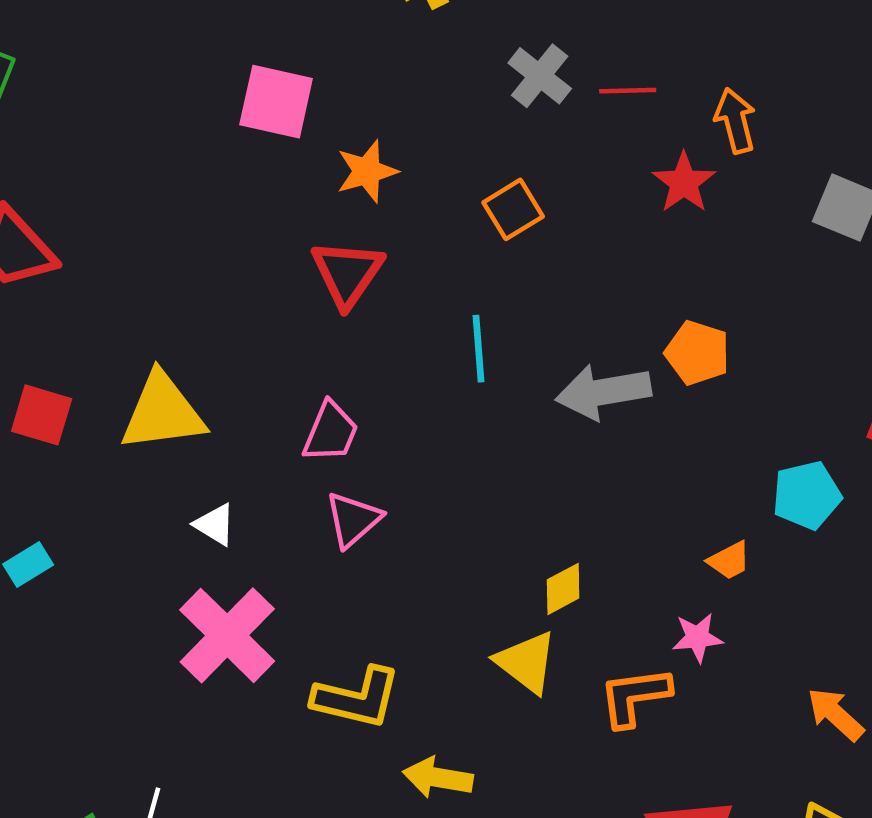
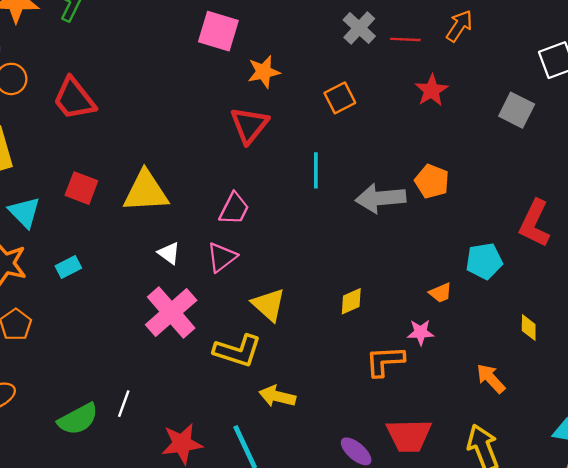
orange arrow: (735, 121) -> (459, 26), moved, turned 44
pink triangle: (353, 520) -> (222, 257), moved
yellow triangle: (526, 662) -> (269, 305), moved

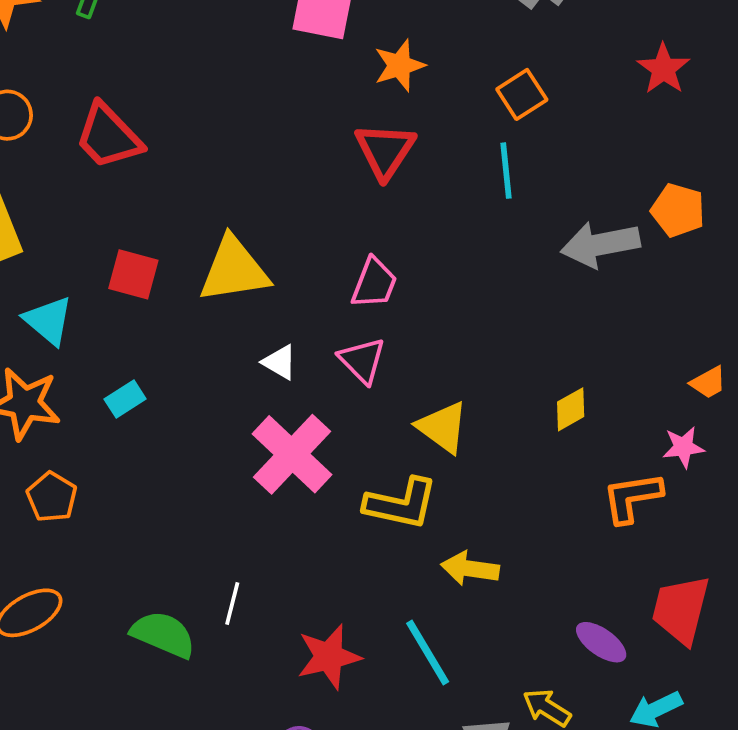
cyan line: (316, 170) -> (506, 171), moved
pink triangle: (222, 257) -> (362, 360), turned -32
green semicircle: (78, 419) -> (163, 634), turned -123
red trapezoid: (409, 436) -> (681, 610), turned 111

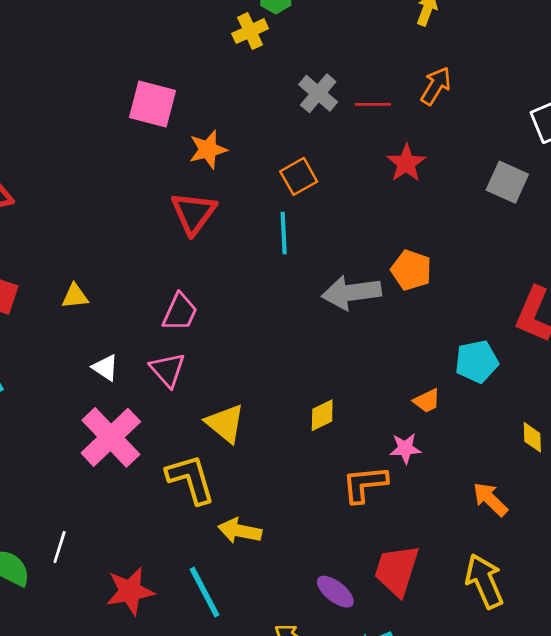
yellow triangle: (234, 270) -> (75, 296), size x0.5
yellow L-shape: (401, 504) -> (191, 479), turned -122

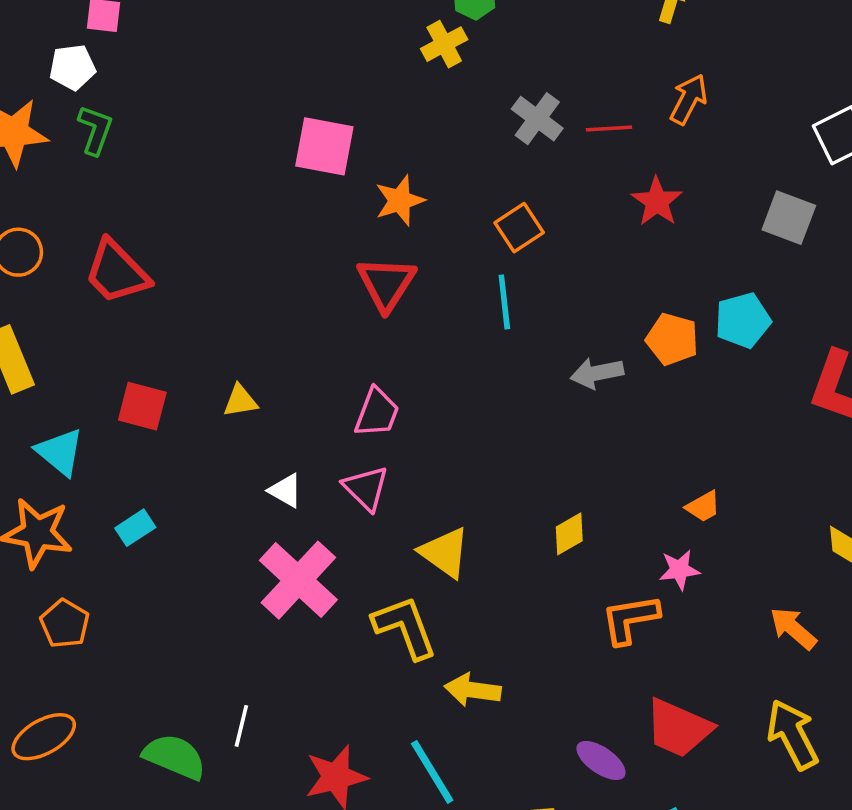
gray arrow: (351, 292) -> (597, 373), size x0.7
cyan pentagon: (477, 361) -> (743, 320), moved
red trapezoid: (397, 570) -> (678, 728), turned -80

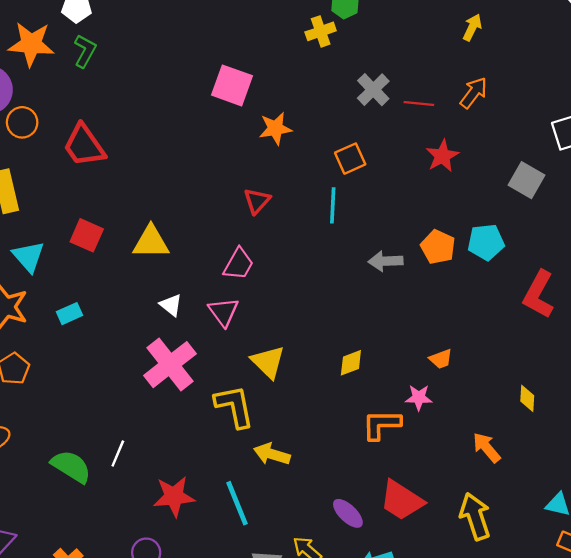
red triangle: (386, 284) -> (257, 201), moved, size x0.7
yellow triangle: (240, 401) -> (151, 242), size x1.6

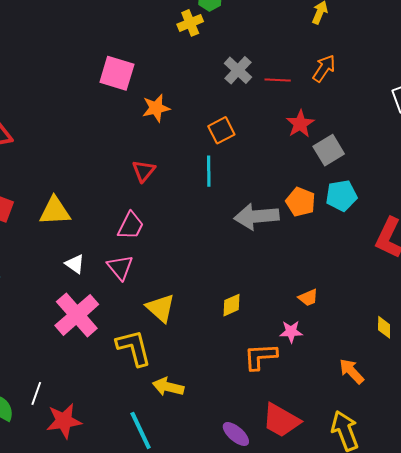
gray square: (527, 180) -> (329, 150), moved, turned 32
gray arrow: (386, 261) -> (256, 216), size x1.5
red star: (174, 496) -> (64, 421), moved

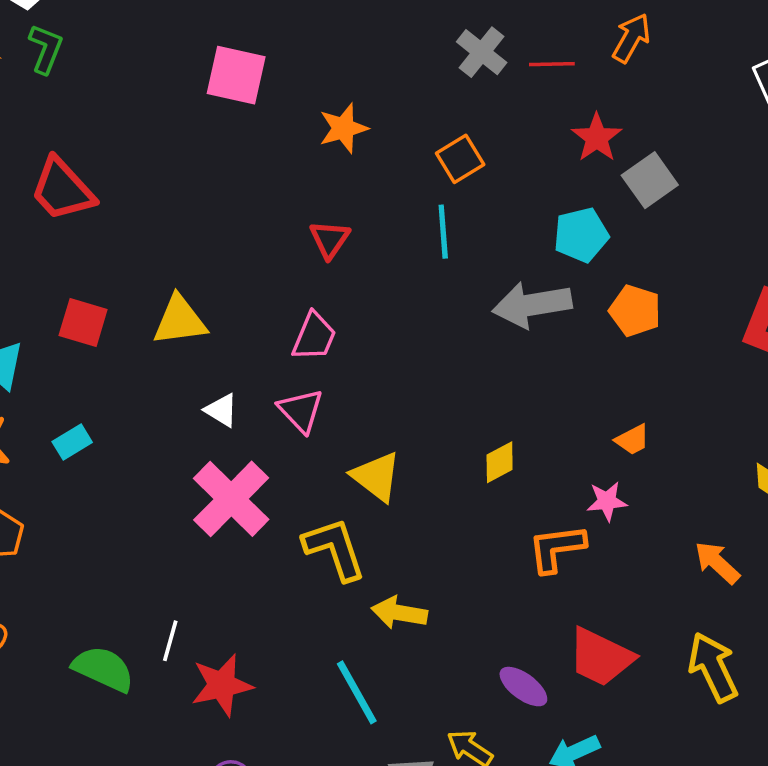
pink square: (117, 73) -> (236, 75), moved
cyan pentagon: (341, 196) -> (581, 235), moved
orange pentagon: (301, 202) -> (635, 311), moved

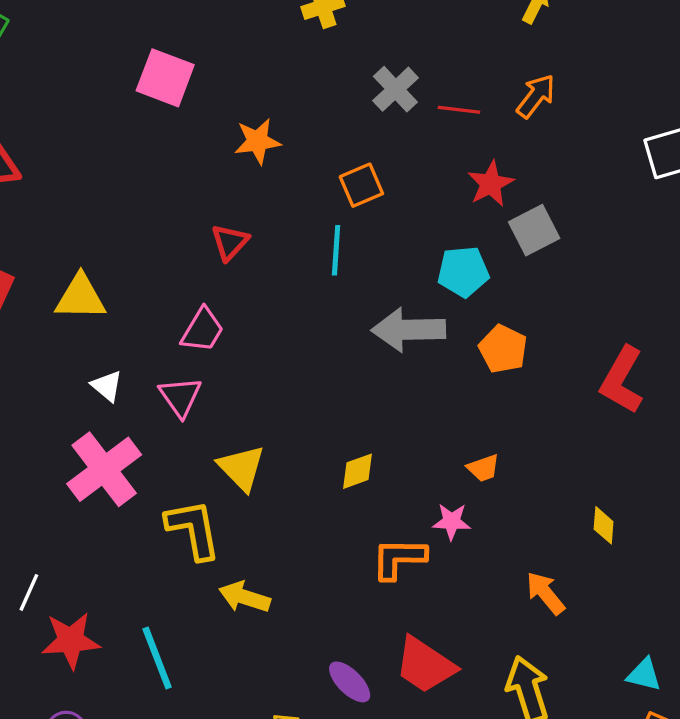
cyan line: (357, 692) -> (157, 658), moved

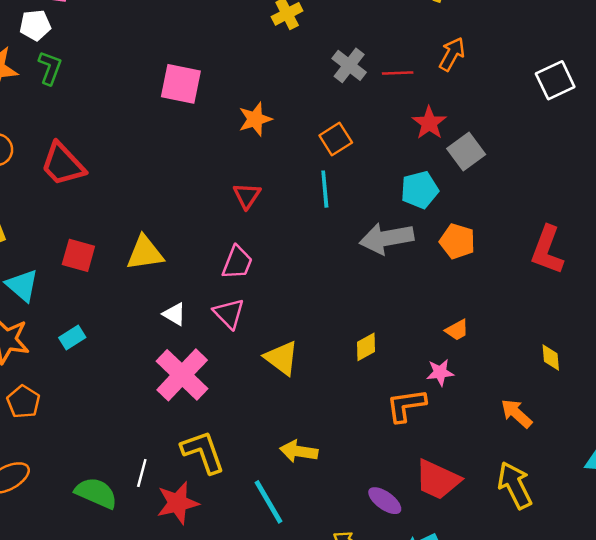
yellow L-shape: (193, 529) -> (203, 452), moved
cyan line: (157, 658) -> (269, 502), moved

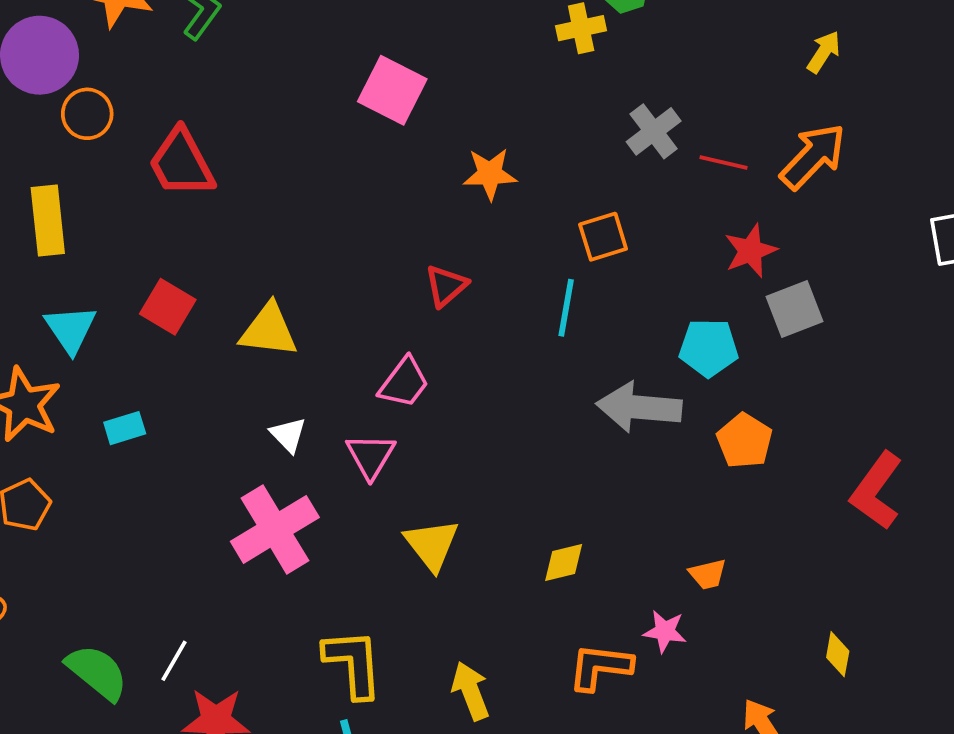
orange arrow: (452, 54) -> (813, 156), size x1.4
yellow arrow: (299, 451) -> (471, 691), moved, turned 45
yellow L-shape: (203, 452) -> (353, 664), moved

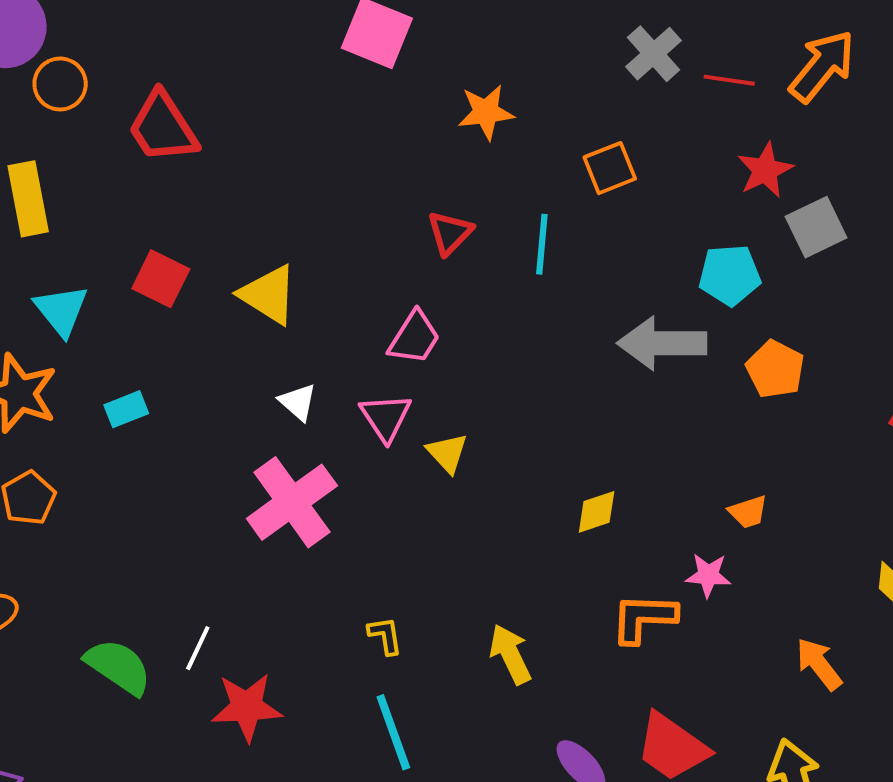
cyan line: (566, 308) -> (542, 244), moved
yellow triangle: (269, 330) -> (268, 295), turned 30
yellow triangle: (432, 545) -> (447, 453), moved, size x0.7
yellow L-shape: (353, 664) -> (385, 636), size x0.5

